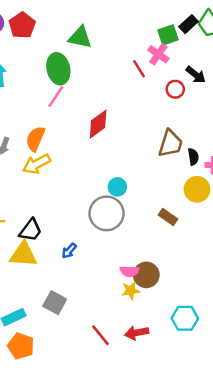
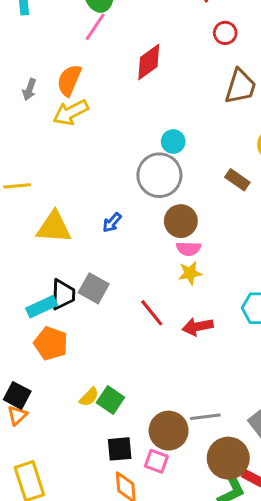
red circle: (175, 89) -> (225, 33), moved
black trapezoid: (31, 230) -> (63, 294), moved, turned -35
brown circle: (146, 275) -> (181, 221), moved
red line: (100, 335) -> (152, 313), moved

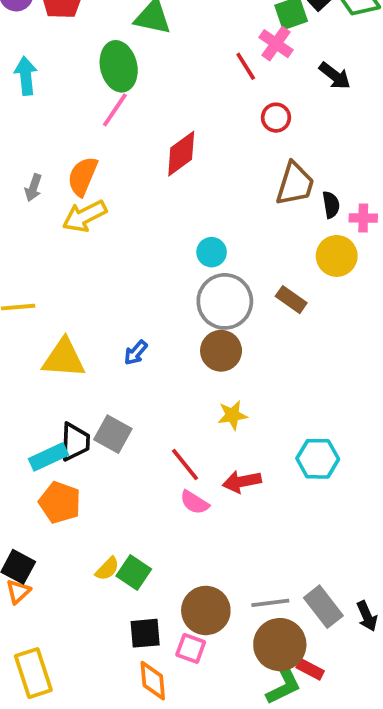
gray circle: (159, 175) -> (225, 301), moved
pink semicircle: (188, 249) -> (194, 502), moved, turned 30
gray line: (205, 417) -> (270, 603), moved

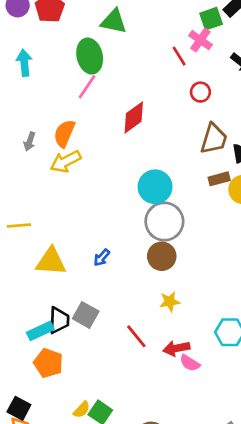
cyan circle: (212, 252) -> (155, 187), size x1.6
brown rectangle: (291, 300) -> (219, 179), moved, turned -50
pink semicircle: (194, 502) -> (190, 363), moved

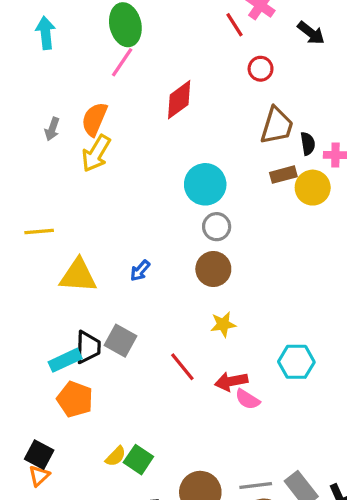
yellow arrow: (66, 161) -> (96, 153), turned -32
gray circle: (164, 222) -> (217, 227), size x0.6

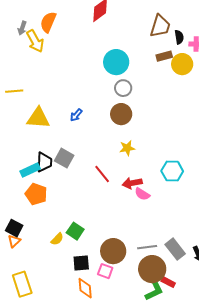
yellow arrow: (96, 153) -> (35, 41), moved, turned -60
yellow semicircle: (116, 456) -> (57, 239), moved

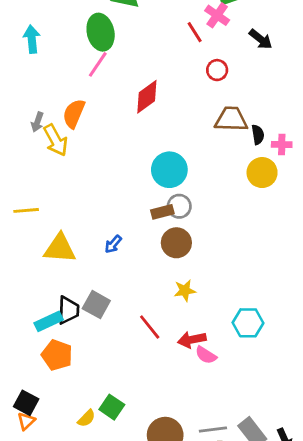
brown trapezoid: (160, 26) -> (231, 119), turned -105
brown rectangle: (164, 56) -> (162, 212), moved

